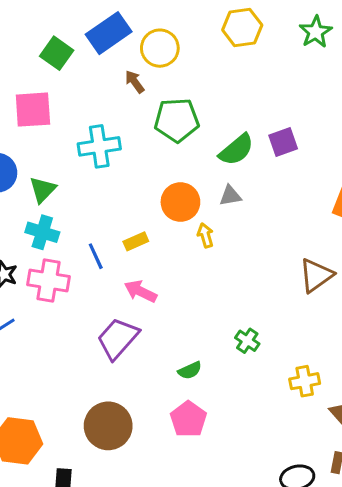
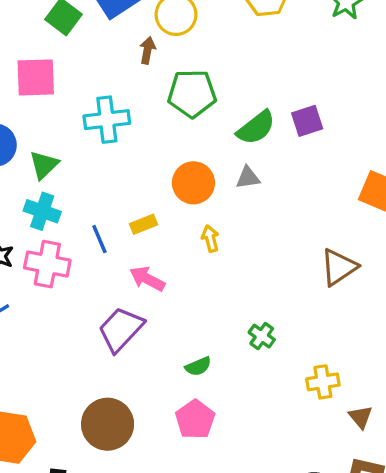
brown arrow: (135, 82) -> (147, 50), turned 45
yellow arrow: (205, 235) -> (210, 239), moved

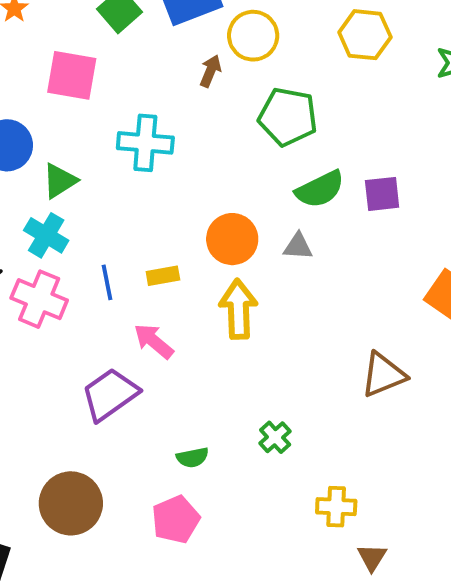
green pentagon: (192, 93) -> (288, 117), moved
yellow arrow: (210, 239) -> (238, 309), size x1.8

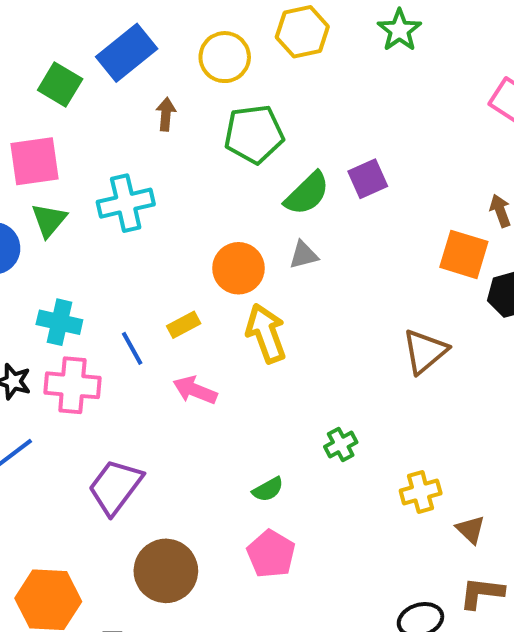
yellow circle: (253, 36) -> (225, 57), moved
green triangle: (60, 181) -> (49, 220), moved
purple trapezoid: (110, 394) -> (115, 487), moved
green cross: (275, 437) -> (341, 445), turned 32

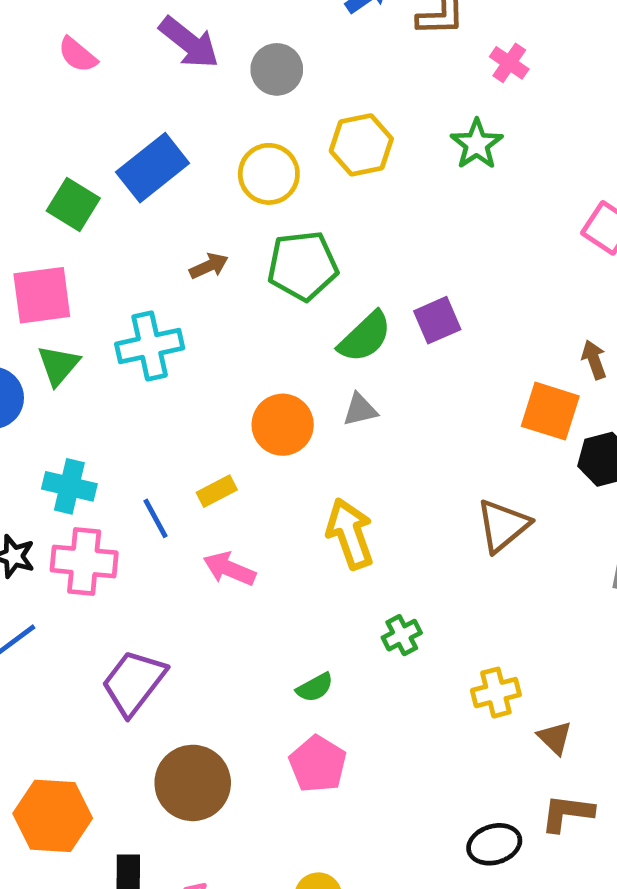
brown arrow: (166, 114) -> (209, 266), moved, turned 60
yellow arrow: (266, 333) -> (350, 534), moved

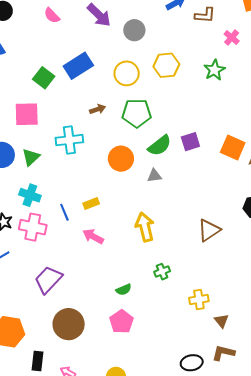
green triangle: (58, 365) -> (31, 157), moved
orange square: (550, 411) -> (233, 147), moved
orange circle: (283, 425) -> (121, 159), moved

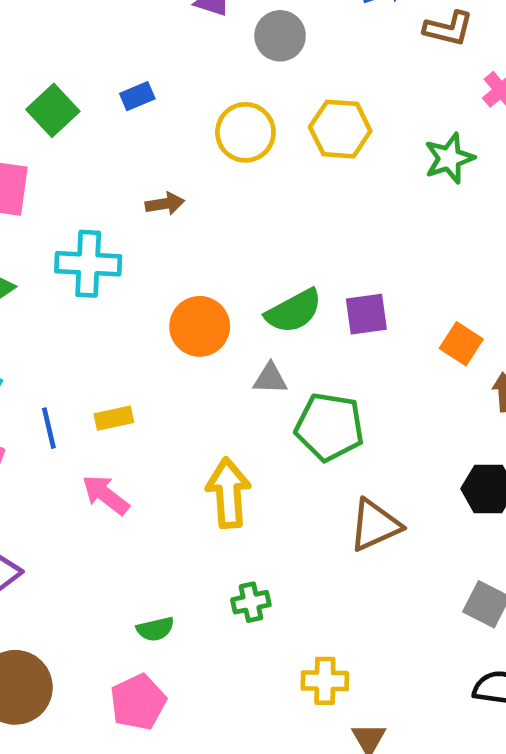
blue rectangle: (78, 66) -> (137, 96), size x0.5
green pentagon: (137, 113) -> (329, 427), moved
orange square: (233, 147) -> (461, 344), size x0.7

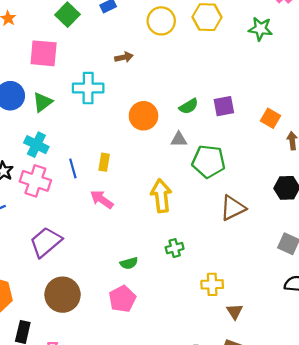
green star: (449, 158) -> (260, 29), turned 30
green semicircle: (294, 311) -> (189, 106), size x0.7
yellow rectangle: (114, 418) -> (104, 162), turned -66

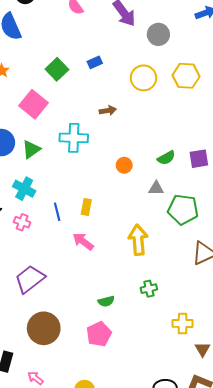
pink square: (44, 53) -> (34, 104), turned 32
orange circle: (143, 116) -> (124, 165), size x0.6
pink cross: (35, 181) -> (22, 222), size x0.6

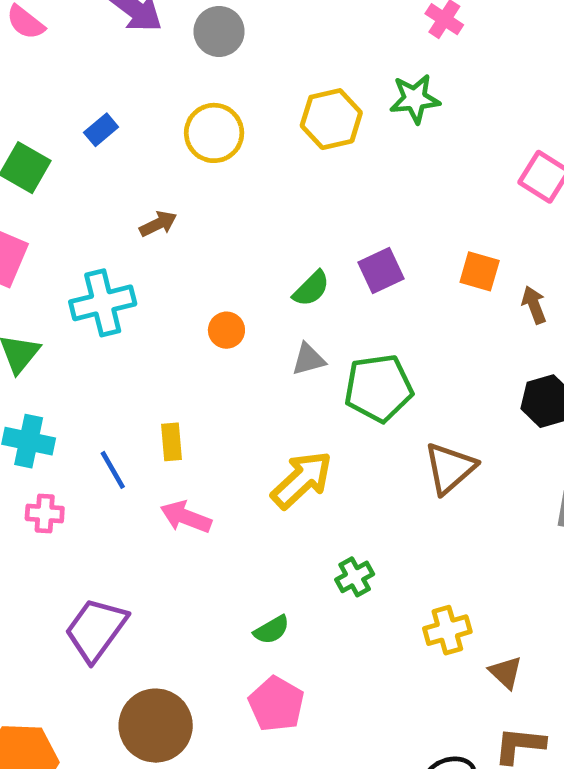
yellow hexagon: (186, 76) -> (331, 119), moved
yellow arrow: (138, 240) -> (302, 480), turned 68

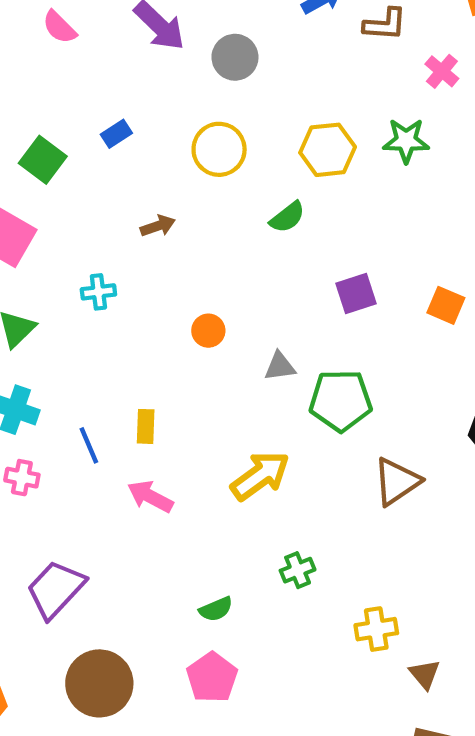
green semicircle: (311, 289) -> (287, 217), moved
cyan cross: (103, 303) -> (98, 292), size x0.6

